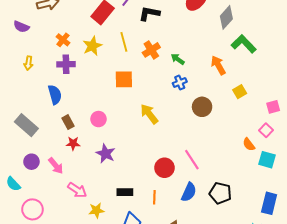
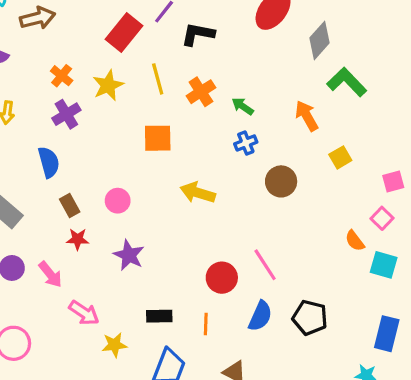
purple cross: (66, 64) -> (66, 114), turned -30
yellow arrow: (149, 114) -> (198, 193), turned -35

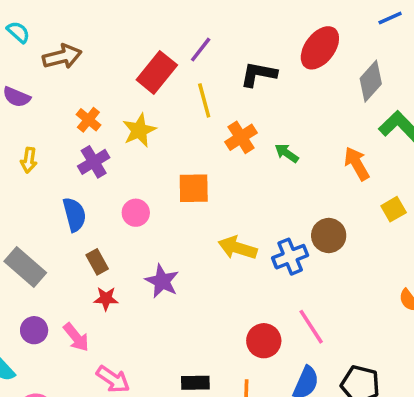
black L-shape: (198, 34) -> (259, 74), moved
yellow line: (158, 79) -> (204, 100), moved
blue cross: (246, 143) -> (290, 257), moved, size x1.4
pink circle: (118, 201) -> (136, 213), moved
purple star: (129, 255) -> (162, 281), moved

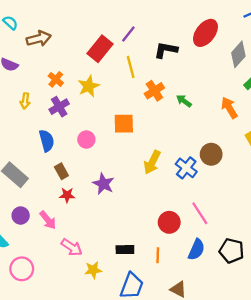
yellow arrow: (29, 160) -> (25, 101), moved
yellow arrow: (237, 248) -> (152, 162), turned -80
blue cross: (290, 257) -> (186, 168), turned -30

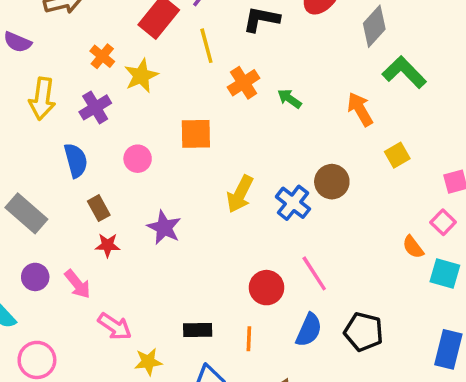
orange cross: (56, 79) -> (102, 56), moved
yellow arrow: (25, 101) -> (42, 99), size x1.6

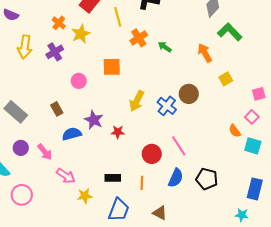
blue semicircle: (76, 160) -> (72, 134), moved, turned -90
red star: (108, 245) -> (118, 132), moved

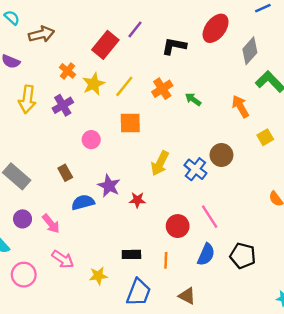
yellow line: (118, 17) -> (124, 86), moved, turned 54
pink arrow: (66, 176) -> (63, 259), moved

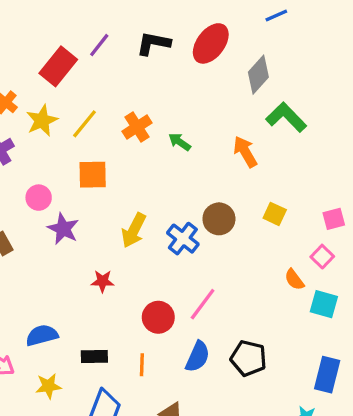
black L-shape: (174, 46) -> (153, 43), moved
yellow square: (265, 137) -> (275, 214), moved, turned -35
purple star: (109, 186) -> (63, 229), moved
blue semicircle: (83, 202) -> (42, 335), moved
pink line: (210, 217) -> (203, 304), turned 70

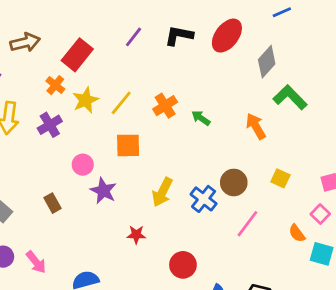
red rectangle: (58, 66) -> (77, 55), moved
pink line: (203, 304) -> (247, 224), moved

